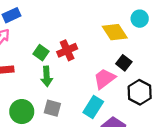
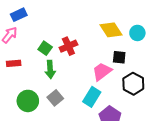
cyan circle: (140, 19) -> (137, 33), moved
black square: (124, 63) -> (119, 57), turned -32
gray square: (52, 108) -> (55, 98), turned 35

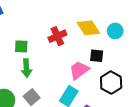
red cross: (68, 46) -> (57, 36), moved
green square: (45, 48) -> (21, 46), turned -32

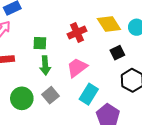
black square: (97, 56) -> (117, 53), turned -32
pink trapezoid: (79, 70) -> (77, 68), moved

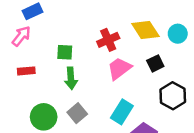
pink trapezoid: (77, 68) -> (119, 68), moved

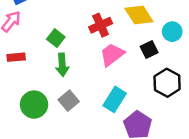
cyan circle: (178, 34) -> (172, 32), moved
green square: (65, 52) -> (56, 38), turned 35

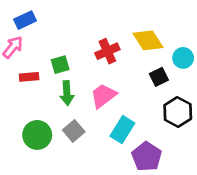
green square: (56, 38) -> (60, 65), turned 36
pink trapezoid: (112, 55) -> (103, 96), moved
red rectangle: (16, 57) -> (29, 77), moved

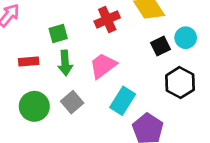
cyan circle: (183, 58) -> (186, 38), moved
red rectangle: (29, 77) -> (29, 62), moved

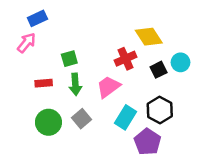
red cross: (107, 19) -> (126, 59), moved
black hexagon: (180, 83) -> (160, 110), moved

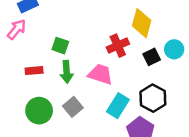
yellow diamond: (149, 37) -> (142, 23), turned 48
green square: (69, 59) -> (60, 46), turned 35
pink trapezoid: (108, 87) -> (100, 74), turned 55

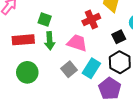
black square: (152, 57) -> (119, 37), moved
red rectangle: (34, 71) -> (23, 40), size x1.5
gray square: (73, 107) -> (69, 69), moved

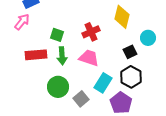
red cross: (91, 19) -> (91, 32), moved
gray square: (69, 69) -> (81, 99), moved
green circle: (27, 72) -> (58, 87), moved

